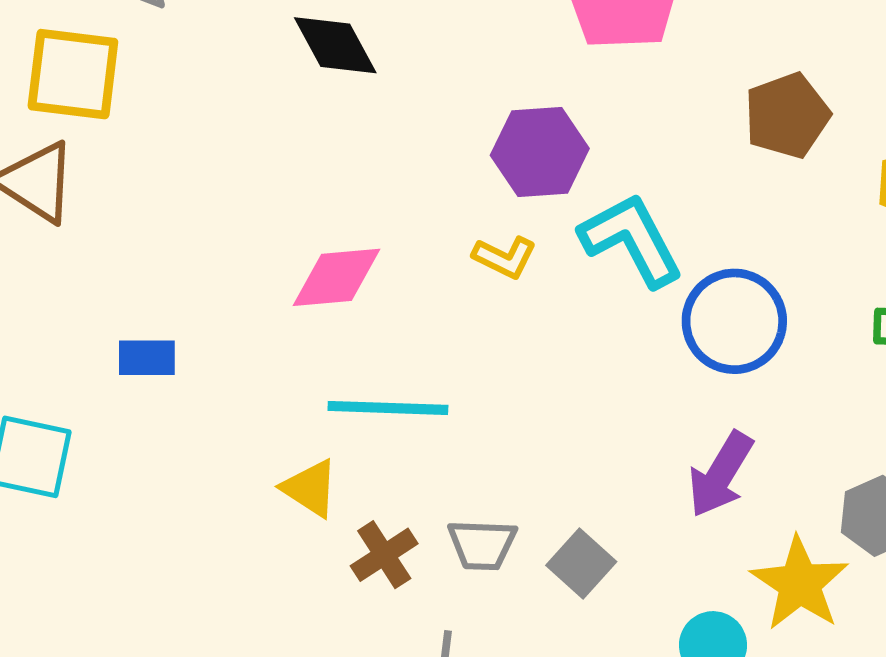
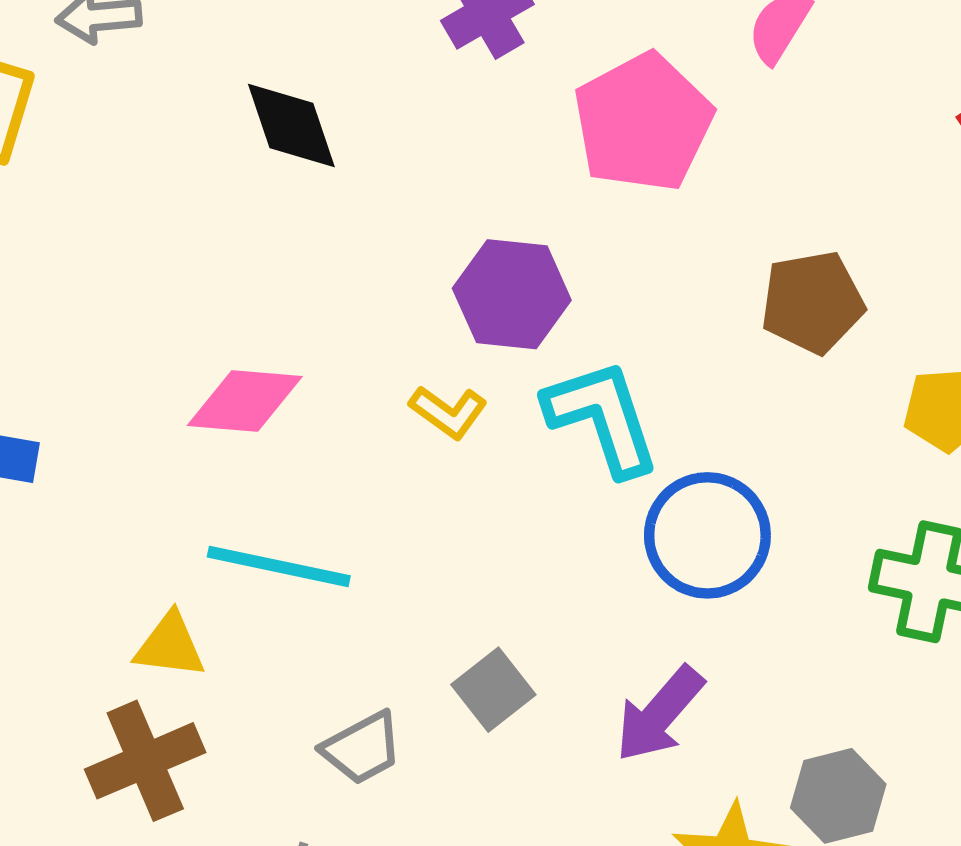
yellow triangle: (310, 488) -> (170, 646), turned -36
gray trapezoid: (482, 545) -> (362, 748), turned -40
brown cross: (384, 555) -> (145, 761), moved, size x1.4
gray square: (581, 564) -> (493, 690), moved

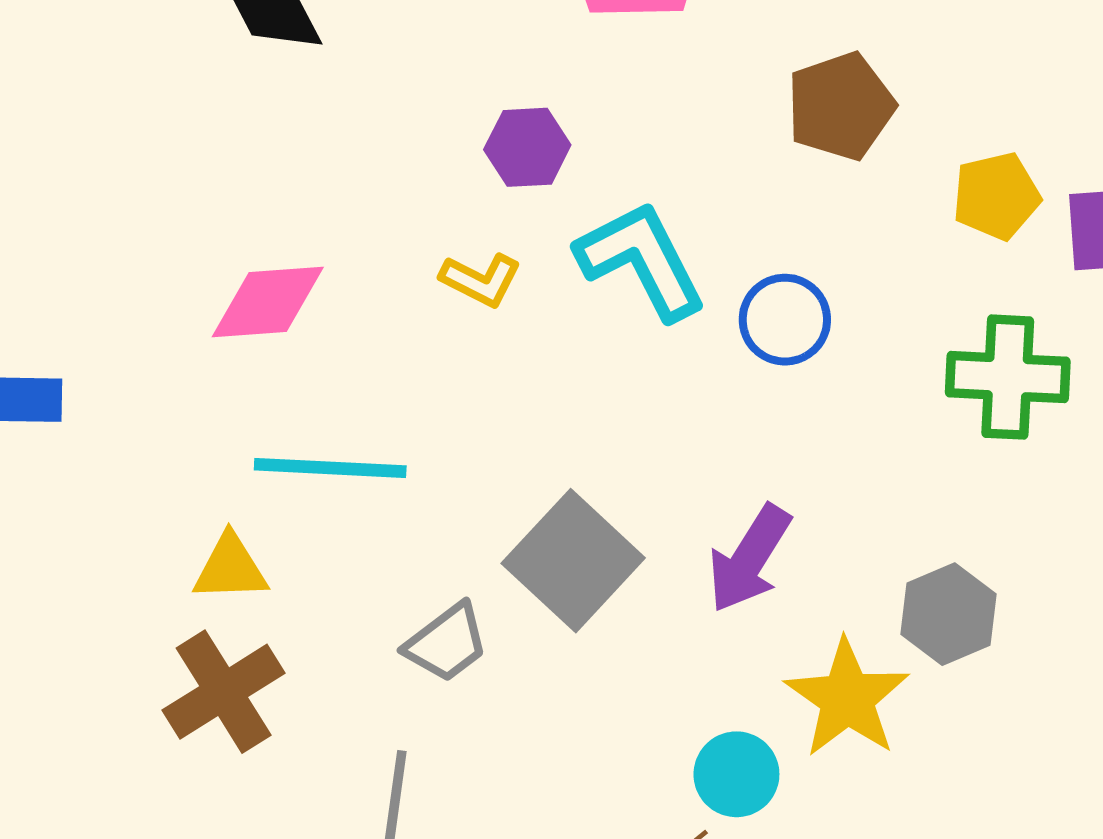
purple hexagon: (512, 294) -> (527, 147), size x0.7
blue circle: (707, 535) -> (785, 320), moved, size x0.7
gray square: (493, 690) -> (573, 561), size x1.6

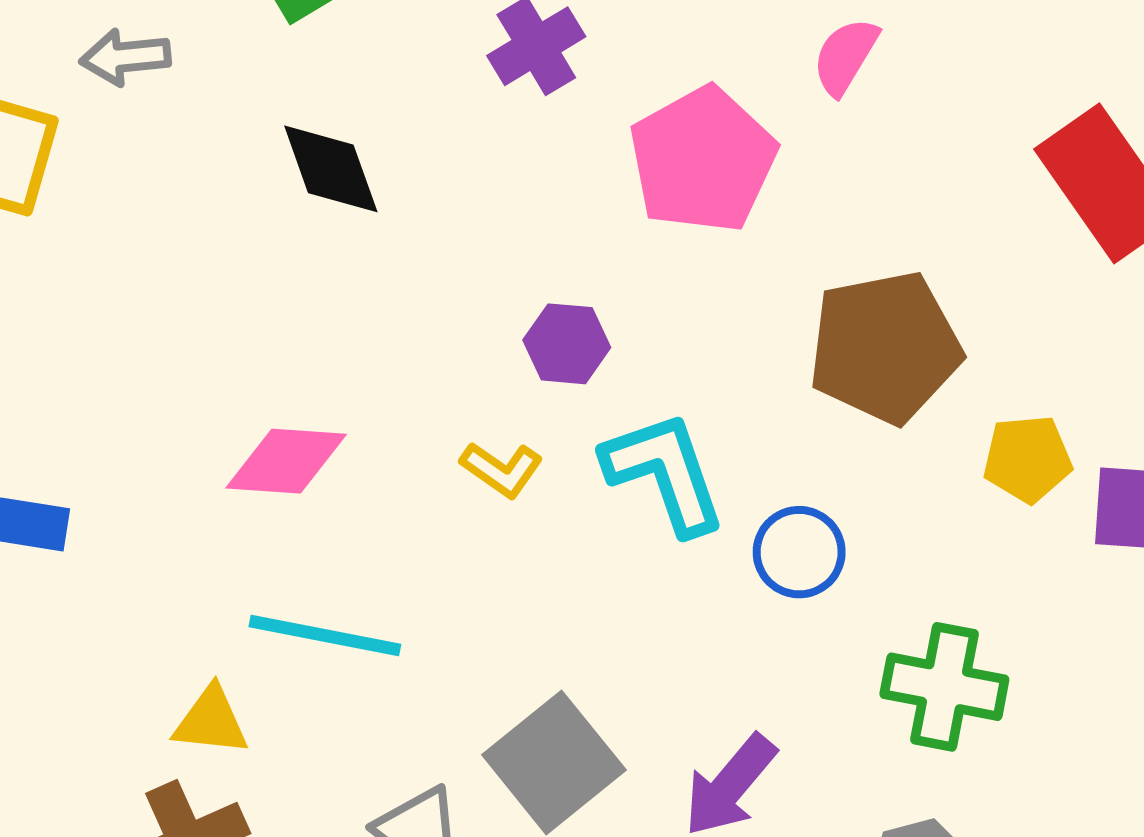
brown pentagon: (841, 106) -> (885, 347), size x1.4
green cross: (1008, 377) -> (944, 687), moved

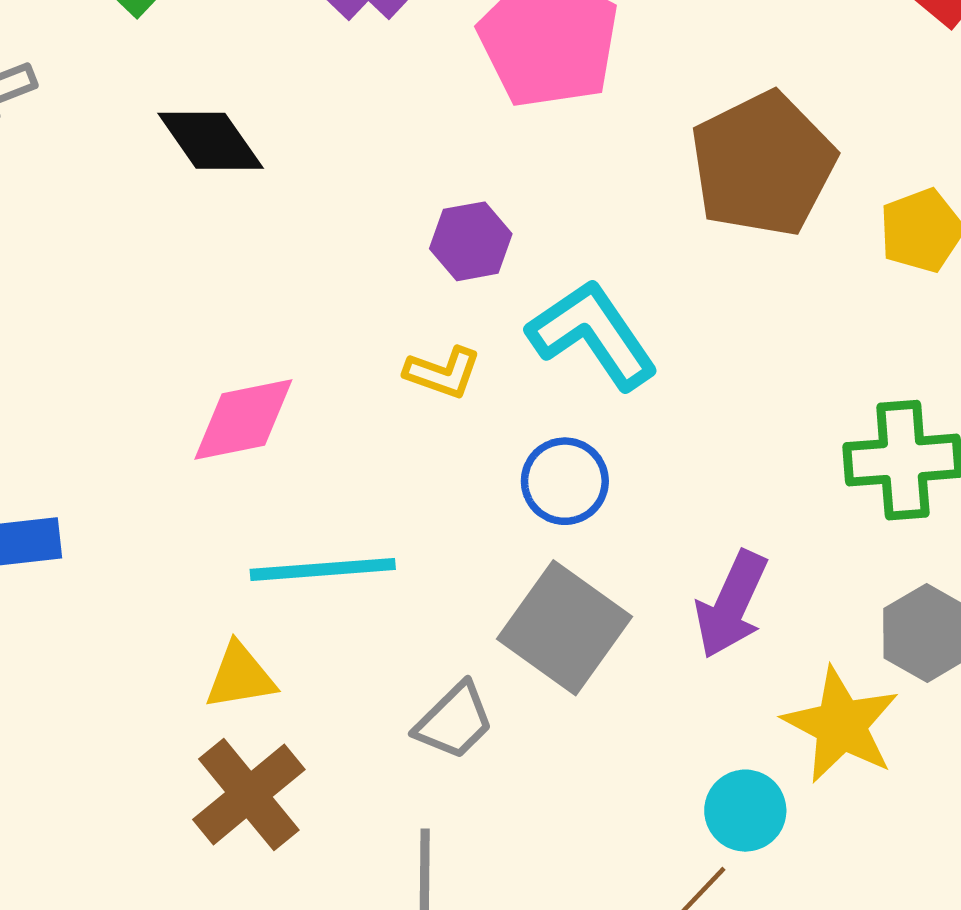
blue circle: (799, 552) -> (565, 481), moved

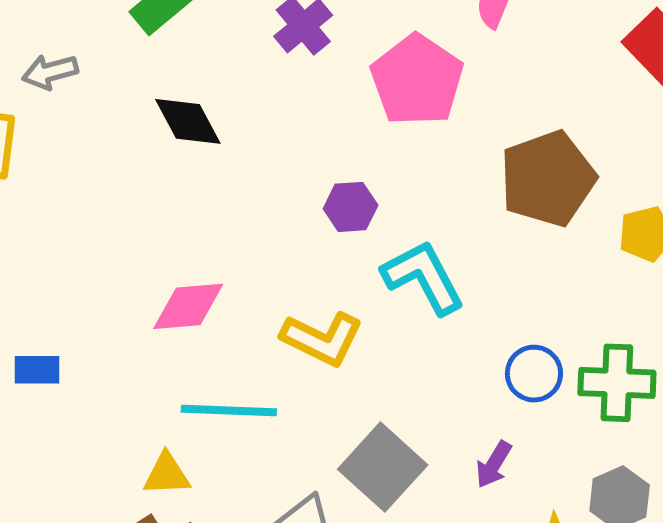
yellow L-shape: (443, 373) -> (322, 339), moved, size x1.6
blue circle: (565, 481) -> (534, 374), moved
purple arrow: (731, 604) -> (494, 464), size x0.7

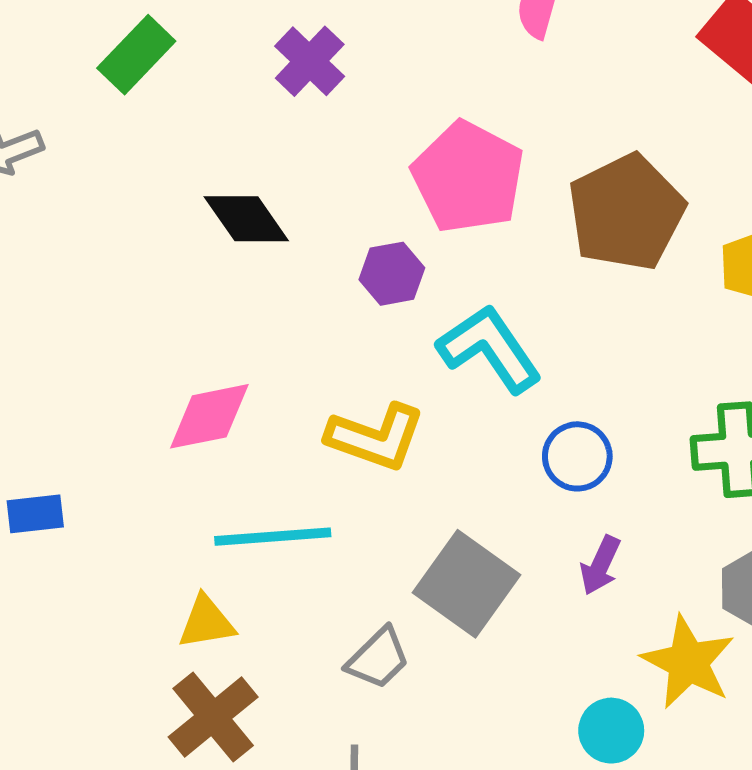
pink pentagon: (417, 80) -> (468, 177), moved
black diamond: (188, 121) -> (246, 219), moved
blue circle: (534, 374) -> (577, 456), moved

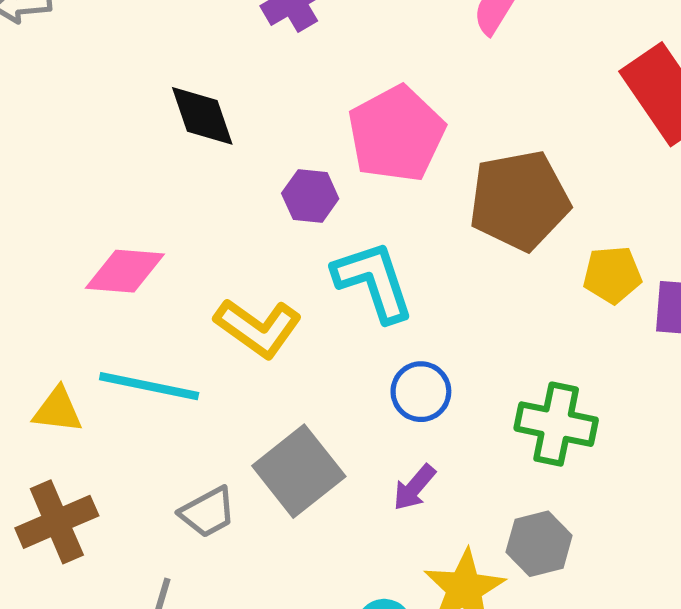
yellow triangle: (206, 622) -> (58, 410), moved

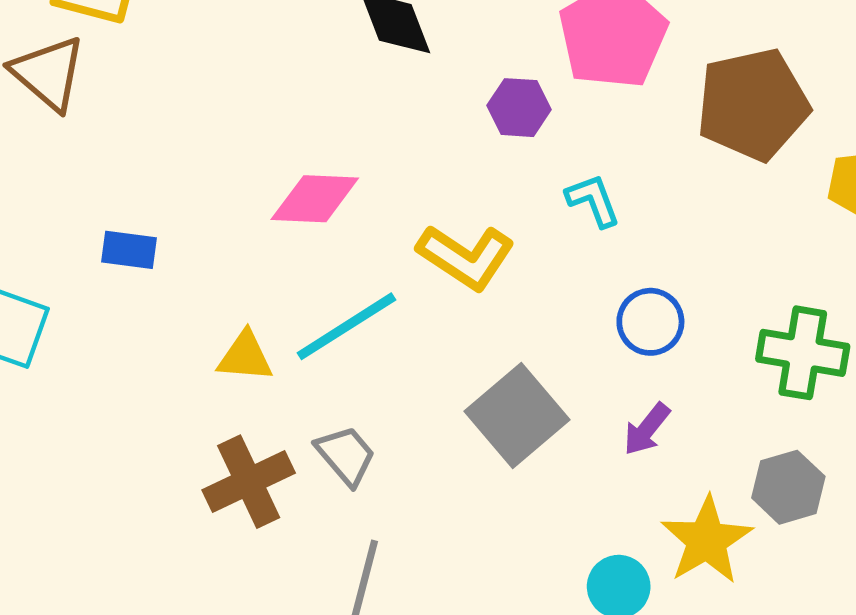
cyan L-shape: (374, 281) -> (593, 200), size x0.6
cyan line: (149, 386) -> (346, 326), turned -42
gray trapezoid: (208, 512) -> (346, 455), moved, turned -100

